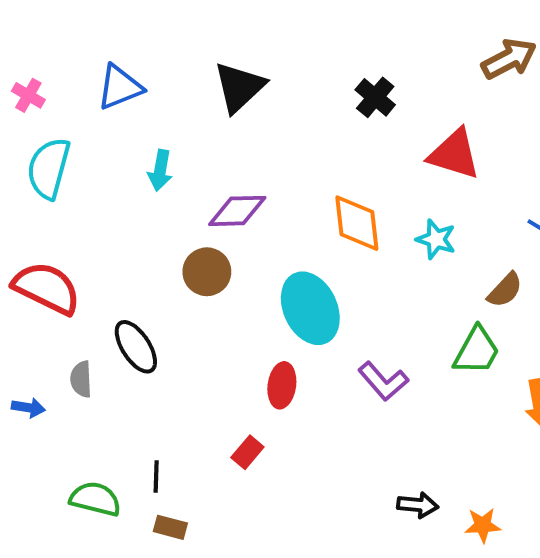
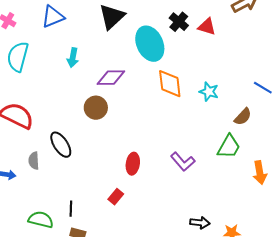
red triangle: (454, 154) -> (207, 27), moved, size x0.7
cyan ellipse: (310, 308) -> (150, 44), moved

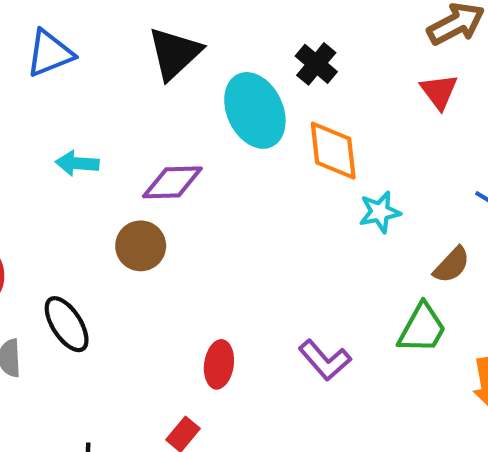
red triangle: (207, 27) -> (439, 91), moved, turned 36
cyan arrow: (73, 58) -> (77, 163), moved, turned 84
orange diamond: (170, 84) -> (333, 151), moved
cyan star: (209, 92) -> (380, 212), turned -30

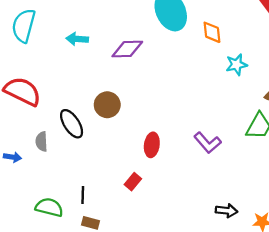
orange diamond: (333, 151) -> (212, 32), size x0.7
brown circle: (141, 246) -> (107, 105), moved

